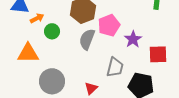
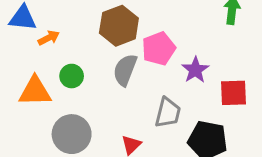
green circle: (52, 31) -> (72, 76), moved

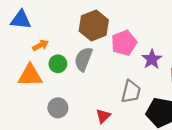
orange arrow: (49, 38) -> (40, 45), moved
gray semicircle: (125, 70) -> (83, 59), moved
gray circle: (72, 134) -> (58, 108), size x0.7

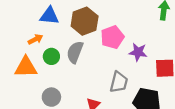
blue triangle: (21, 20) -> (49, 16), moved
purple star: (152, 59) -> (138, 52), turned -30

